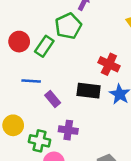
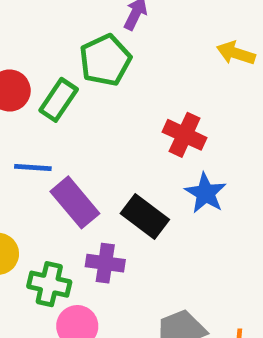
black rectangle: (89, 91) -> (145, 216), moved, turned 30
purple rectangle: (53, 99) -> (75, 202), size x1.5

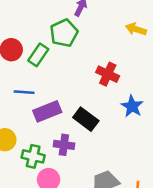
blue star: (206, 193) -> (132, 106), moved
purple rectangle: (75, 202) -> (47, 111), turned -72

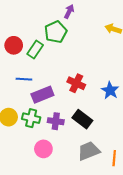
red cross: (108, 74) -> (76, 83), moved
black rectangle: (86, 119) -> (82, 119), moved
green cross: (33, 156) -> (31, 118), moved

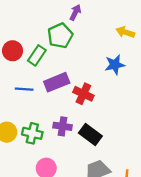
blue star: (110, 90) -> (115, 65), moved, turned 30
purple rectangle: (42, 95) -> (57, 82), moved
purple cross: (56, 121) -> (63, 126), moved

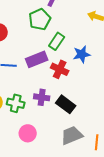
green rectangle: (37, 55) -> (57, 41), moved
blue star: (115, 65) -> (82, 54), moved

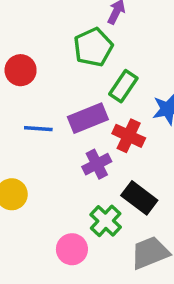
purple cross: (42, 97) -> (97, 164), moved, turned -35
green cross: (16, 103) -> (106, 221), moved, turned 30

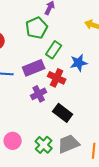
green cross: (106, 221) -> (44, 145), moved
pink circle: (72, 249) -> (13, 141), moved

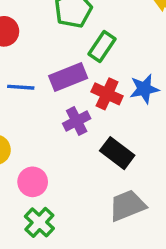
blue star: (79, 63) -> (144, 89), moved
pink circle: (13, 141) -> (33, 182), moved
green cross: (44, 145) -> (39, 222), moved

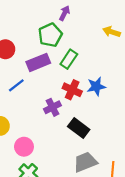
purple rectangle: (68, 77) -> (38, 62), moved
blue line: (21, 87) -> (16, 85), turned -42

